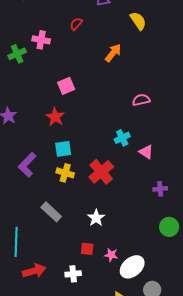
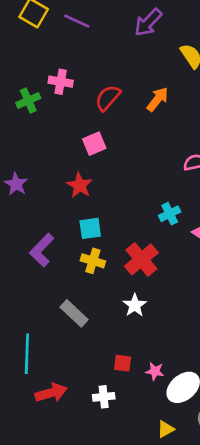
red semicircle: (76, 24) -> (108, 98), moved, size x1.5
white star: (96, 218) -> (135, 305), moved

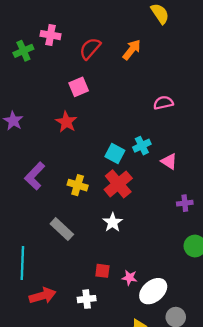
cyan square: (90, 228) -> (115, 153), moved, turned 36

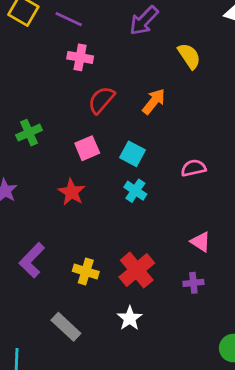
pink cross: (51, 35) -> (80, 57), moved
green cross: (23, 51) -> (29, 133), moved
cyan cross: (142, 146) -> (135, 191), moved, turned -30
cyan square: (115, 153) -> (133, 154), moved
purple cross: (185, 203) -> (193, 283), moved

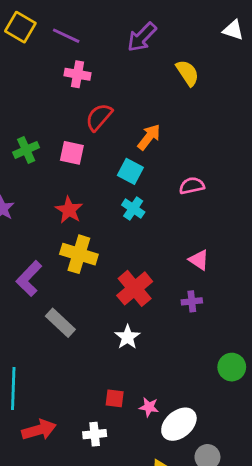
orange arrow: (154, 101) -> (149, 137), moved
pink square: (87, 148) -> (72, 153), moved, turned 35
yellow cross: (86, 271) -> (79, 254), moved, size x1.4
gray rectangle: (66, 327) -> (60, 323), moved

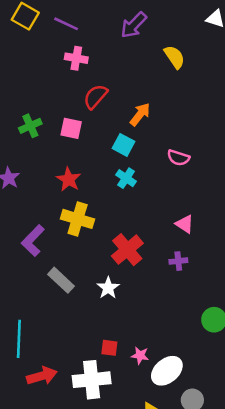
pink semicircle: (192, 186) -> (178, 158), turned -150
white star: (127, 337) -> (108, 288), moved
white cross: (95, 434) -> (92, 380), size x1.8

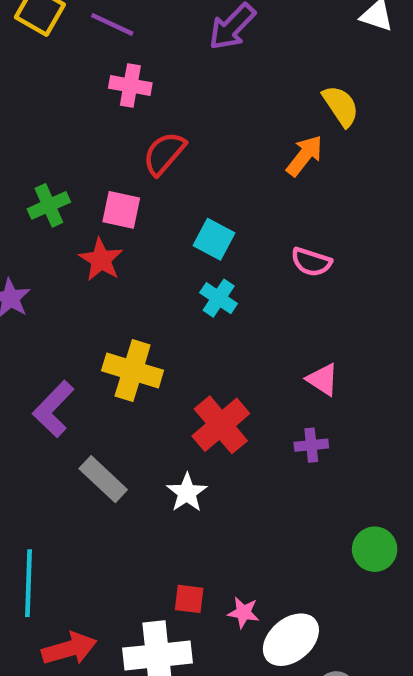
yellow semicircle: (175, 57) -> (341, 106), moved
orange arrow: (140, 114) -> (304, 156), moved
red star: (69, 179) -> (101, 260), moved

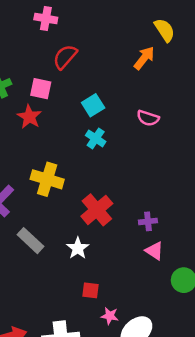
cyan square: (214, 239) -> (93, 105), turned 30
pink triangle: (323, 380) -> (154, 251), moved
red square: (189, 599) -> (91, 290), moved

